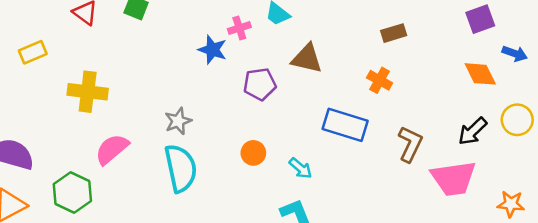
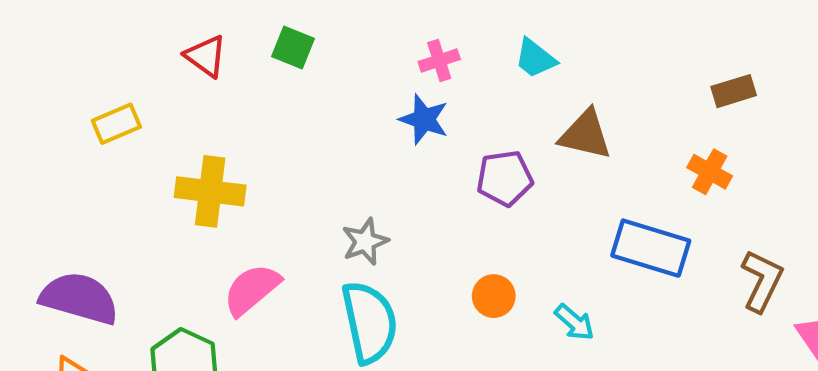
pink cross: (239, 28) -> (439, 61), moved

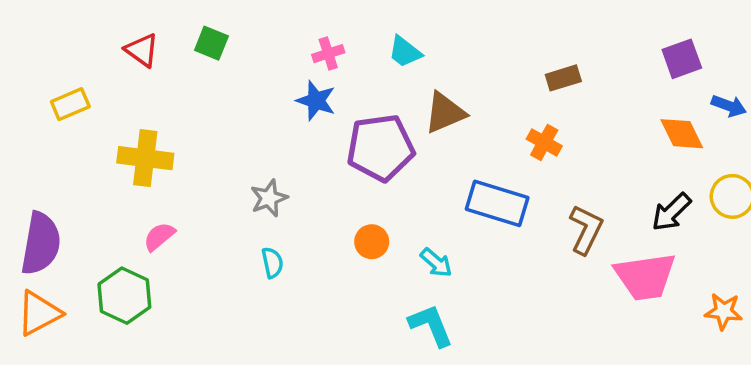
brown triangle: (585, 135) -> (445, 113), turned -36
purple pentagon: (505, 178) -> (380, 148), size x1.5
pink semicircle: (252, 290) -> (159, 236), moved, size x0.7
purple semicircle: (79, 298) -> (41, 243), turned 84
cyan semicircle: (369, 322) -> (272, 263), size x0.5

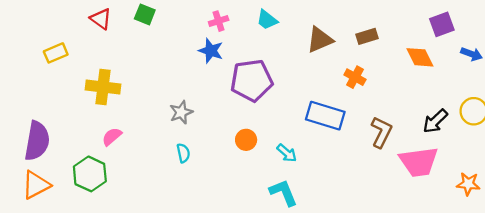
brown triangle: (445, 113) -> (320, 40), moved
orange diamond: (682, 134) -> (420, 57), moved

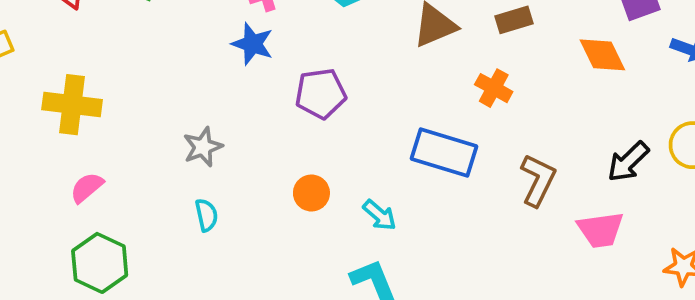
purple pentagon: (252, 80) -> (321, 94), size x0.7
pink trapezoid: (419, 162) -> (601, 230), size x0.7
green hexagon: (90, 174) -> (100, 263), moved

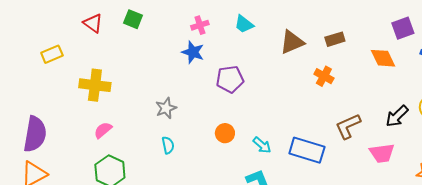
blue rectangle: (444, 152) -> (307, 150), moved
brown L-shape: (538, 180) -> (348, 126), turned -140

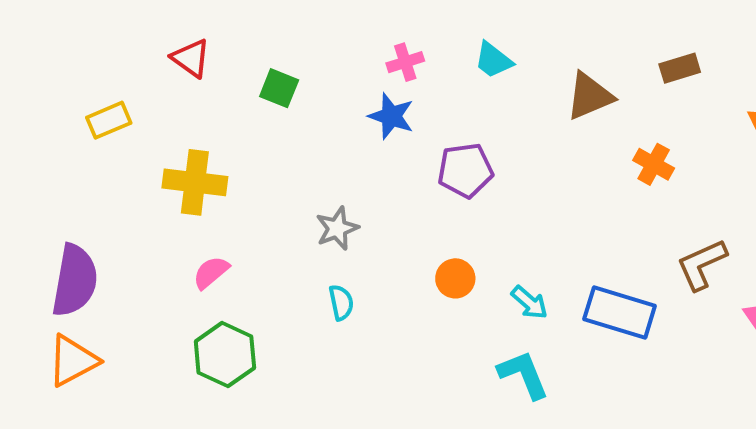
green square: (133, 19) -> (279, 88), moved
brown rectangle: (335, 39) -> (680, 68), moved

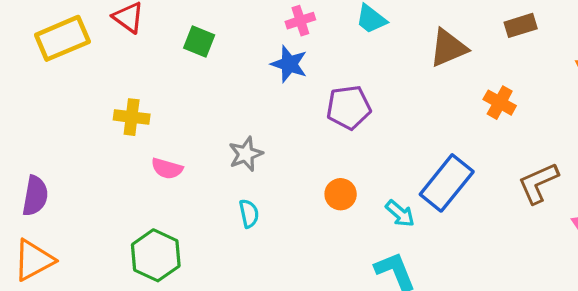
yellow rectangle: (109, 120) -> (62, 38), moved, size x1.5
yellow cross: (195, 182) -> (132, 117), size x0.7
pink semicircle: (211, 272) -> (167, 168), moved, turned -124
purple semicircle: (75, 280) -> (35, 196), size x0.7
blue rectangle: (620, 312) -> (447, 183), moved, turned -68

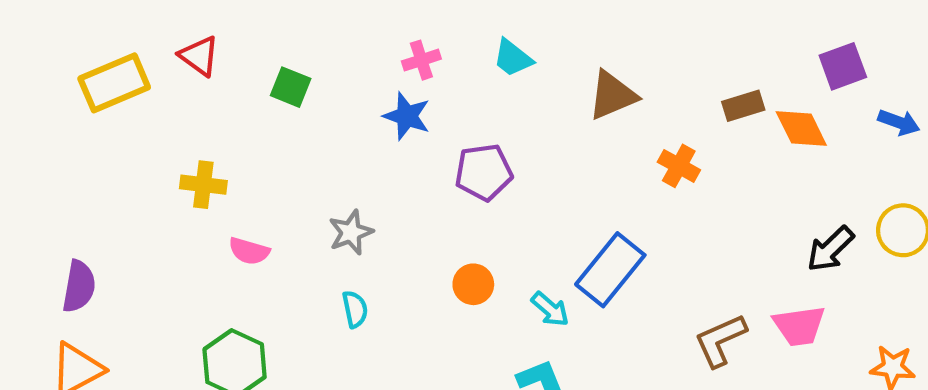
brown rectangle: (521, 25) -> (743, 106), moved
brown L-shape: (538, 183) -> (720, 340), moved

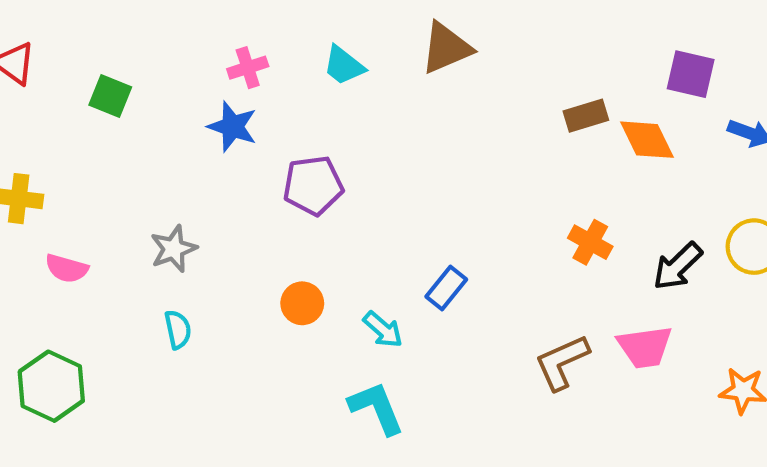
purple square: (843, 66) -> (691, 74), turned 33
brown triangle: (612, 95) -> (446, 48), moved
orange cross: (679, 166) -> (590, 242), moved
blue rectangle: (610, 270) -> (446, 288), size x0.6

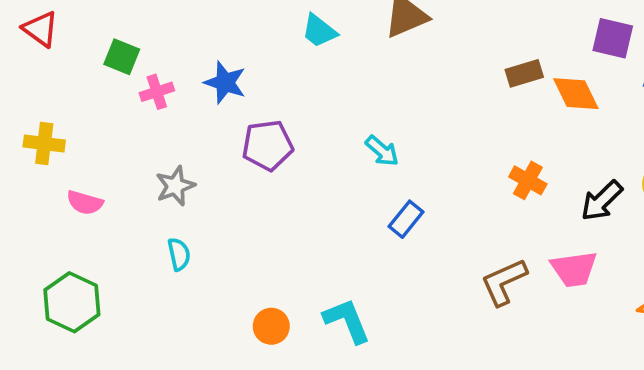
pink cross: (248, 68) -> (157, 92), moved
purple pentagon: (313, 185) -> (268, 145), moved
orange circle: (302, 303) -> (271, 326), moved
cyan arrow: (383, 329) -> (382, 151), moved

